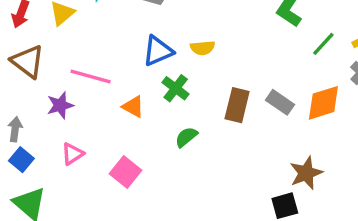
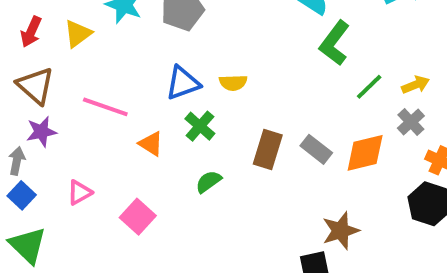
purple star: (60, 105) -> (41, 132), moved

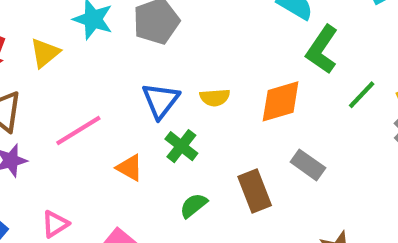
blue triangle: (183, 83) -> (161, 101), turned -30
pink line: (105, 107) -> (78, 130), turned -48
brown rectangle: (268, 150) -> (255, 191), moved, turned -36
orange diamond: (365, 153) -> (281, 101), moved

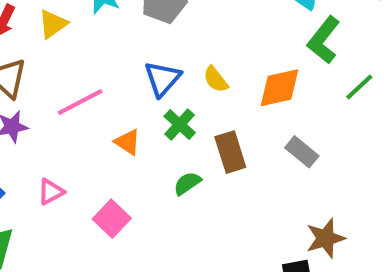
yellow semicircle: (215, 97) -> (216, 79), turned 52
brown rectangle: (255, 191) -> (230, 152), moved

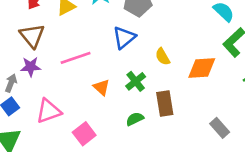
blue triangle: (162, 79) -> (124, 38), moved
gray rectangle: (302, 152) -> (220, 128), moved
pink triangle: (51, 192) -> (49, 111), size x1.5

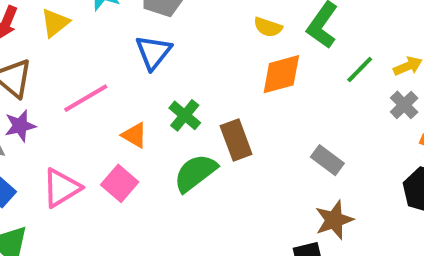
yellow semicircle: (163, 57) -> (268, 27), moved, turned -30
green semicircle: (135, 119) -> (195, 173), size x1.6
pink square: (84, 134) -> (120, 183), moved

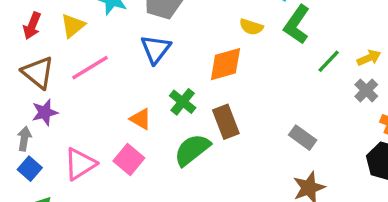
orange diamond: (281, 74) -> (225, 64), moved
pink line: (86, 98) -> (90, 68), moved

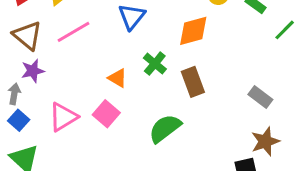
green semicircle: (192, 150) -> (165, 128), moved

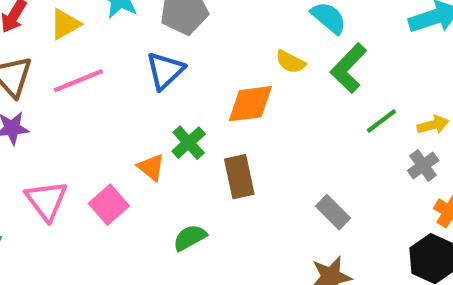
orange triangle: (117, 78) -> (151, 167), moved
pink triangle: (63, 117) -> (46, 200), turned -44
green semicircle: (165, 128) -> (190, 238), size x0.7

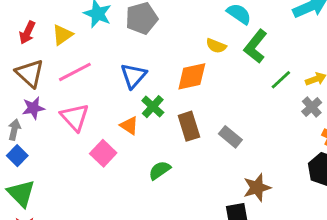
blue triangle: (165, 71) -> (133, 76), moved
pink triangle: (46, 200) -> (75, 117), moved
gray rectangle: (333, 212) -> (230, 137), moved

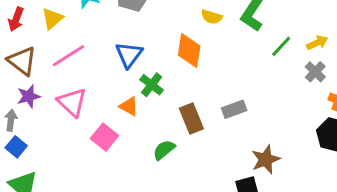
orange diamond: (192, 76) -> (189, 50), turned -64
brown rectangle: (189, 126) -> (191, 119), moved
gray rectangle: (230, 137) -> (234, 109), turned -55

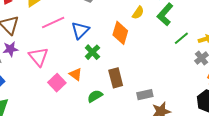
yellow semicircle: (212, 17) -> (138, 13), turned -80
pink line: (68, 56) -> (53, 23), moved
orange triangle: (129, 106) -> (76, 74), moved
gray rectangle: (234, 109) -> (145, 95), moved

